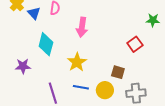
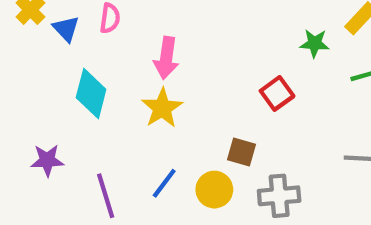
yellow star: (77, 62) -> (162, 108), moved
purple star: (23, 66) -> (47, 160), moved
blue line: (81, 87) -> (164, 183), turned -63

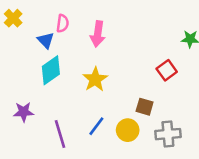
blue triangle: (66, 29) -> (46, 40), moved
pink arrow: (166, 58) -> (98, 34), moved
cyan diamond: (91, 93) -> (51, 70), turned 40

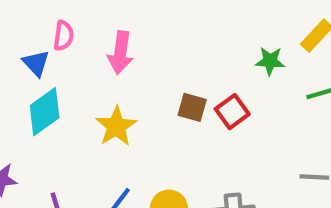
brown square: (145, 107) -> (192, 107), moved

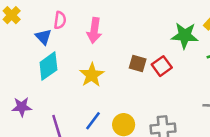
green star: (270, 61) -> (185, 36), size x1.5

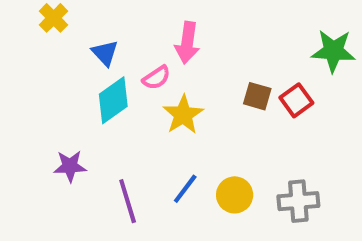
pink semicircle: (60, 20) -> (156, 78), moved, turned 48

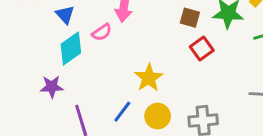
brown square: (257, 96) -> (190, 18), moved
yellow star: (183, 115) -> (149, 78), moved
purple star: (70, 166) -> (52, 87), moved

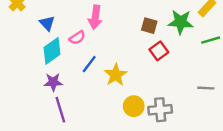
purple star: (52, 87) -> (53, 82), moved
blue line: (122, 112) -> (89, 64), moved
yellow circle: (158, 116) -> (134, 106), moved

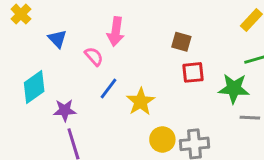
green star: (181, 22) -> (234, 88), moved
pink semicircle: (77, 38) -> (94, 56), turned -98
cyan diamond: (52, 51) -> (34, 87), moved
red square: (159, 51) -> (193, 72), turned 30

